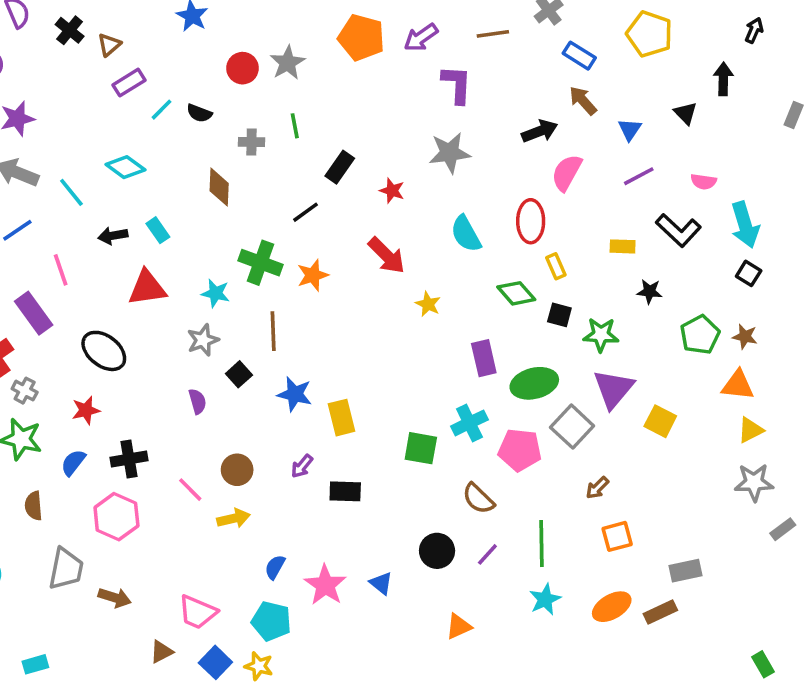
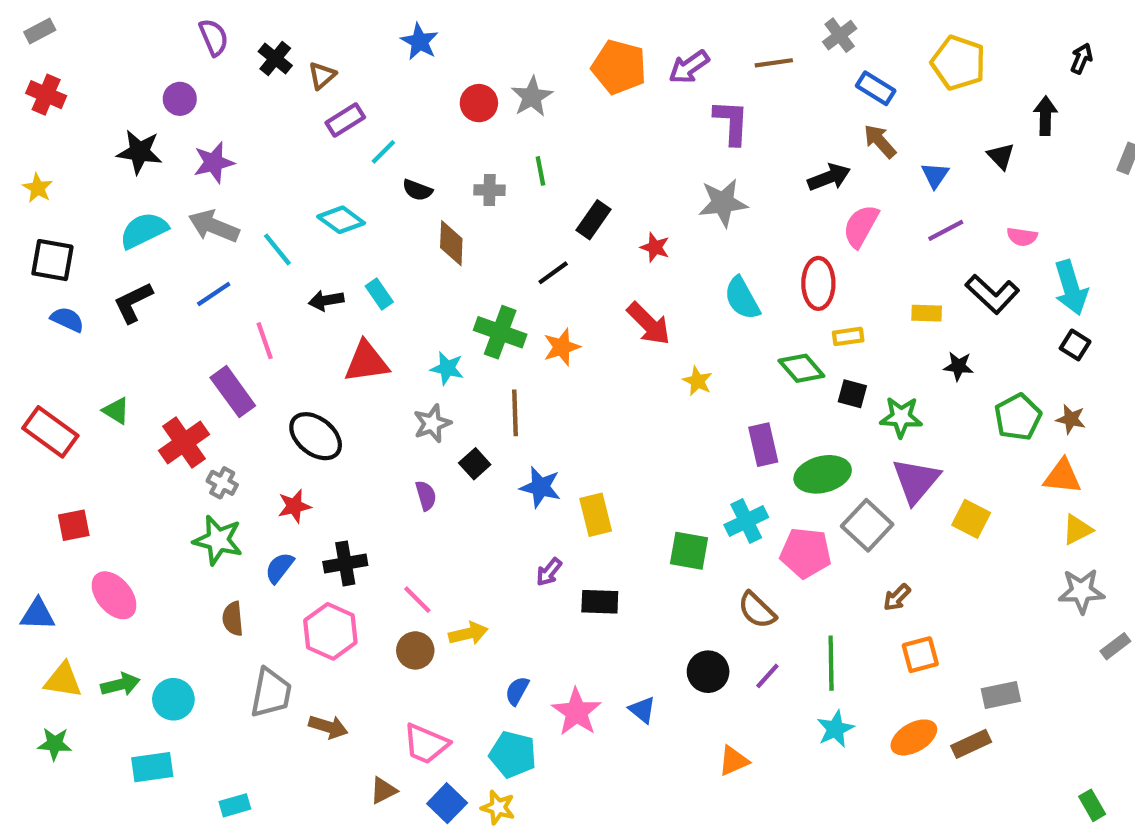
black semicircle: (199, 113) -> (417, 190), moved
yellow rectangle: (556, 266) -> (848, 336), turned -75
brown circle: (237, 470) -> (415, 650), moved

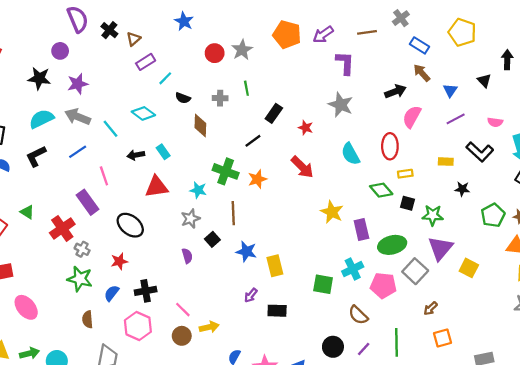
purple semicircle: (214, 37) -> (78, 19), size x1.4
gray star: (723, 203) -> (341, 105), turned 30
yellow star: (697, 381) -> (332, 212), moved, size x1.5

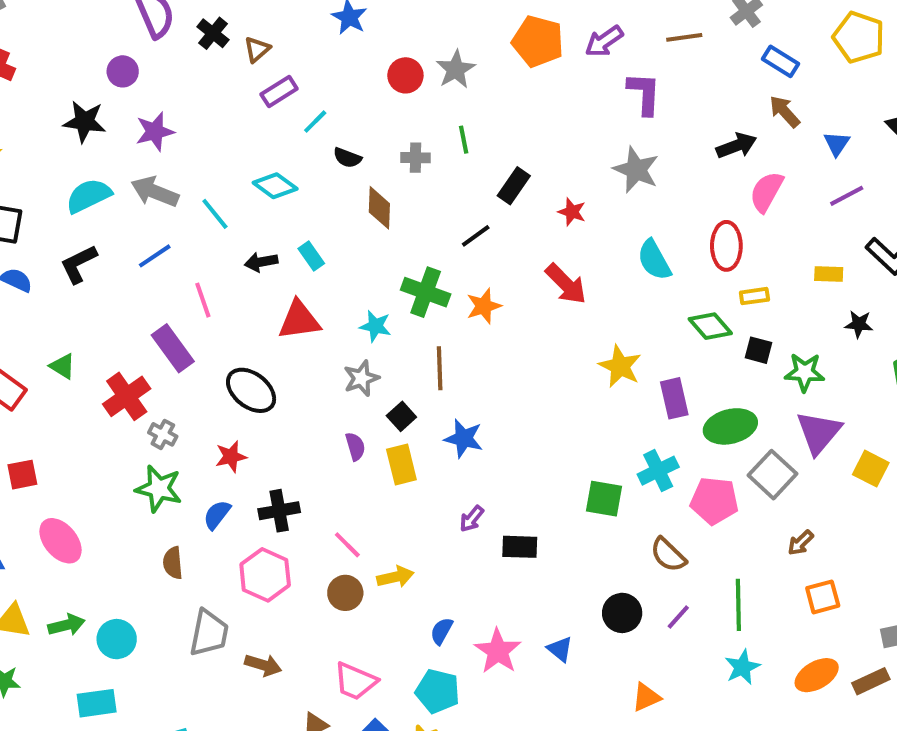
yellow rectangle: (275, 266) -> (401, 465), moved

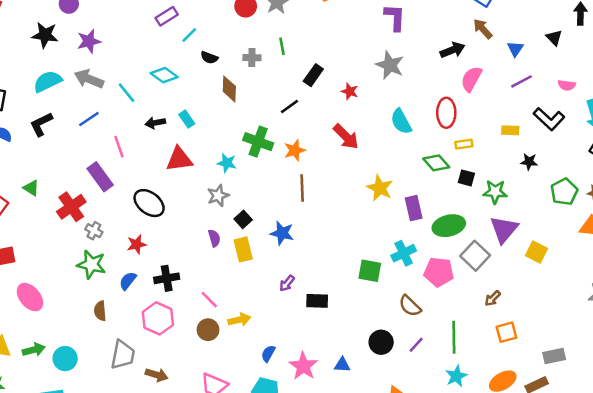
brown line: (440, 368) -> (302, 188), moved
blue triangle: (560, 649) -> (342, 365), turned -36

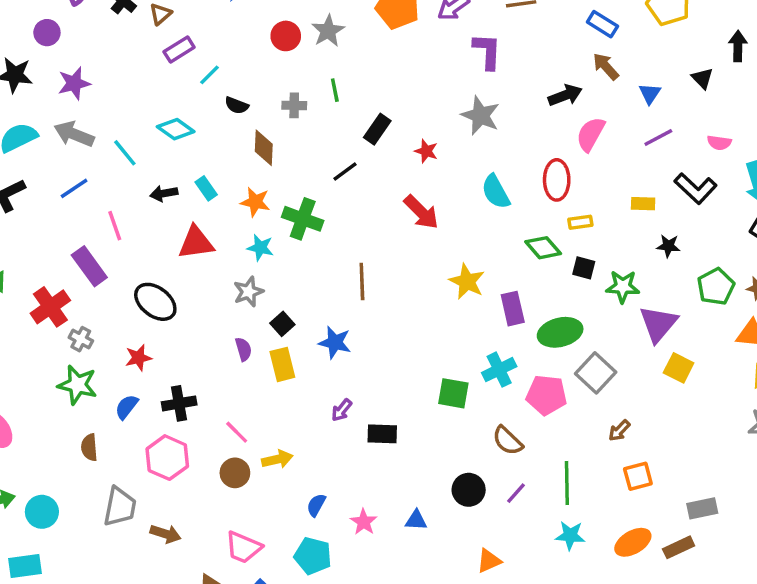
orange star: (295, 150) -> (255, 202), moved, turned 30
purple triangle: (504, 229) -> (658, 324), moved
pink star: (303, 366) -> (364, 522), size x0.7
cyan star: (456, 376) -> (570, 535), turned 30

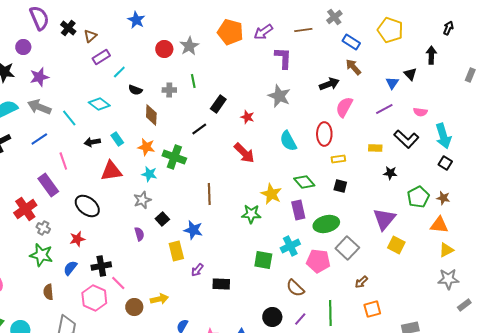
blue triangle: (650, 94) -> (392, 83), moved
green diamond: (543, 248) -> (304, 182), moved
green star: (623, 287) -> (251, 214), moved
yellow rectangle: (282, 364) -> (176, 251), moved
pink line: (237, 432) -> (118, 283), moved

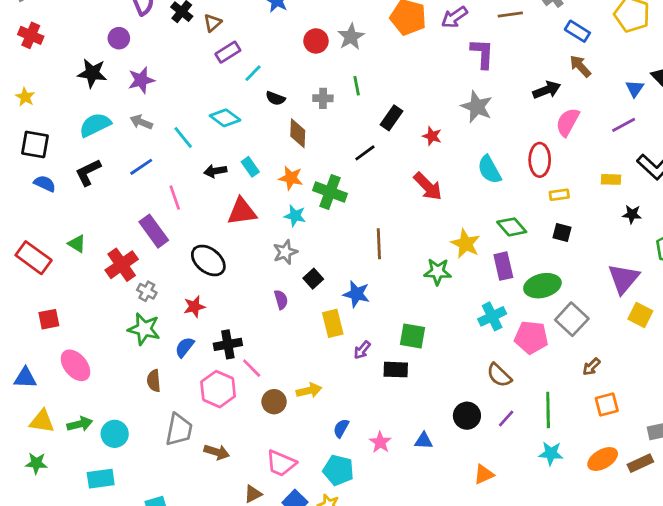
gray arrow: (39, 107) -> (141, 122), size x0.7
green square: (263, 260) -> (412, 336), moved

